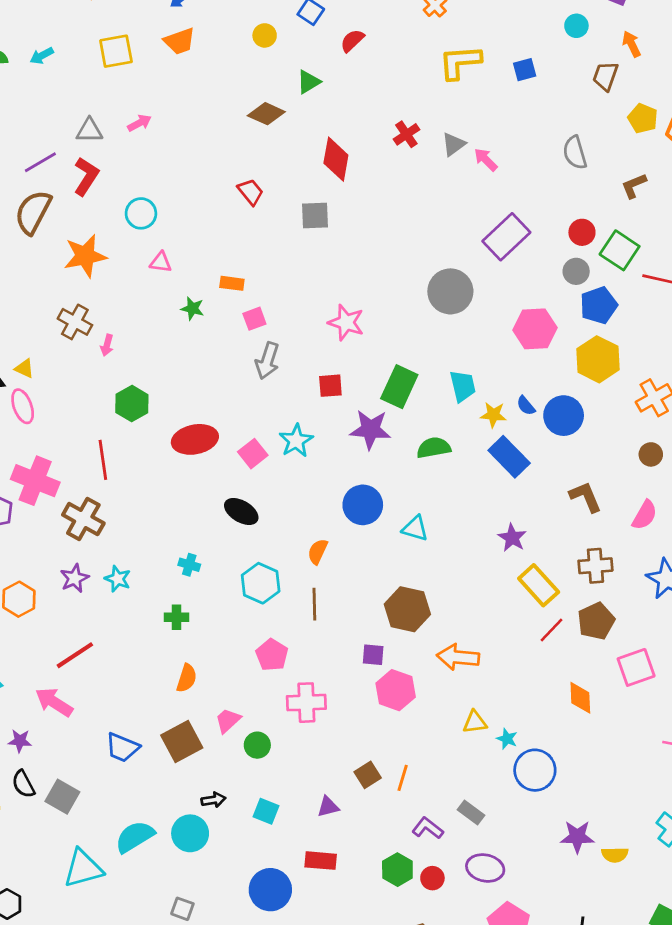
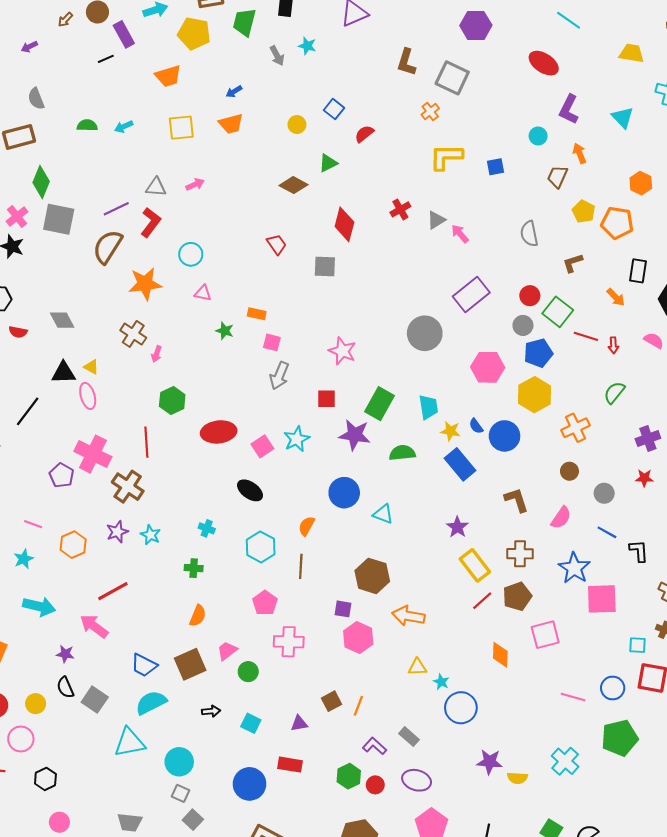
pink square: (254, 319) -> (272, 342), turned 30
cyan circle: (190, 833) -> (179, 762), moved
cyan semicircle: (135, 837) -> (151, 703), moved
cyan triangle: (83, 868) -> (130, 743), moved

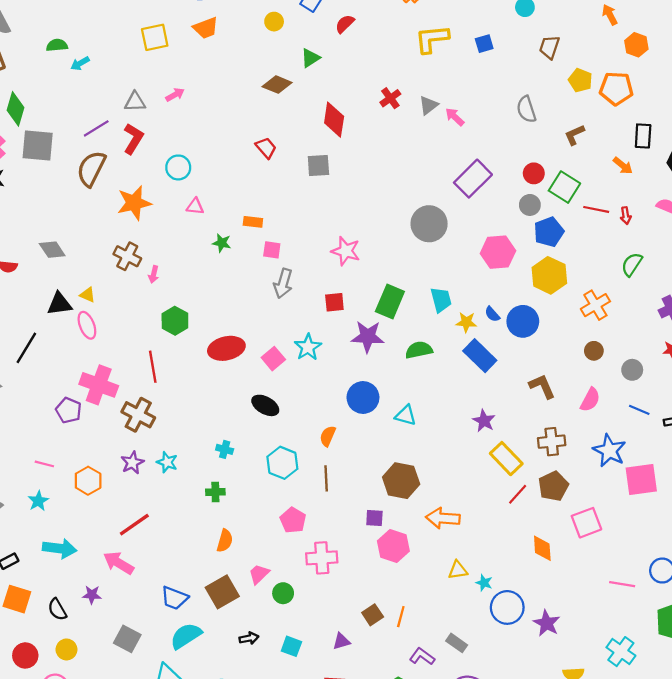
cyan arrow: (124, 127) -> (80, 63), moved
orange arrow: (580, 153) -> (610, 15), moved
black semicircle: (65, 687) -> (57, 609), moved
purple star: (490, 762) -> (547, 623), moved, turned 30

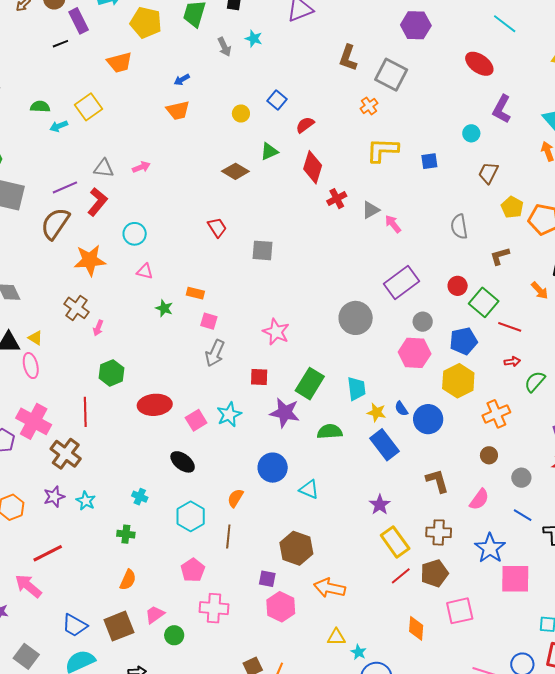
yellow square: (155, 37) -> (89, 107), moved, turned -32
red diamond: (334, 120) -> (313, 167), moved
gray circle: (530, 205) -> (423, 322), moved
red arrow: (626, 216) -> (512, 362), moved, turned -98

